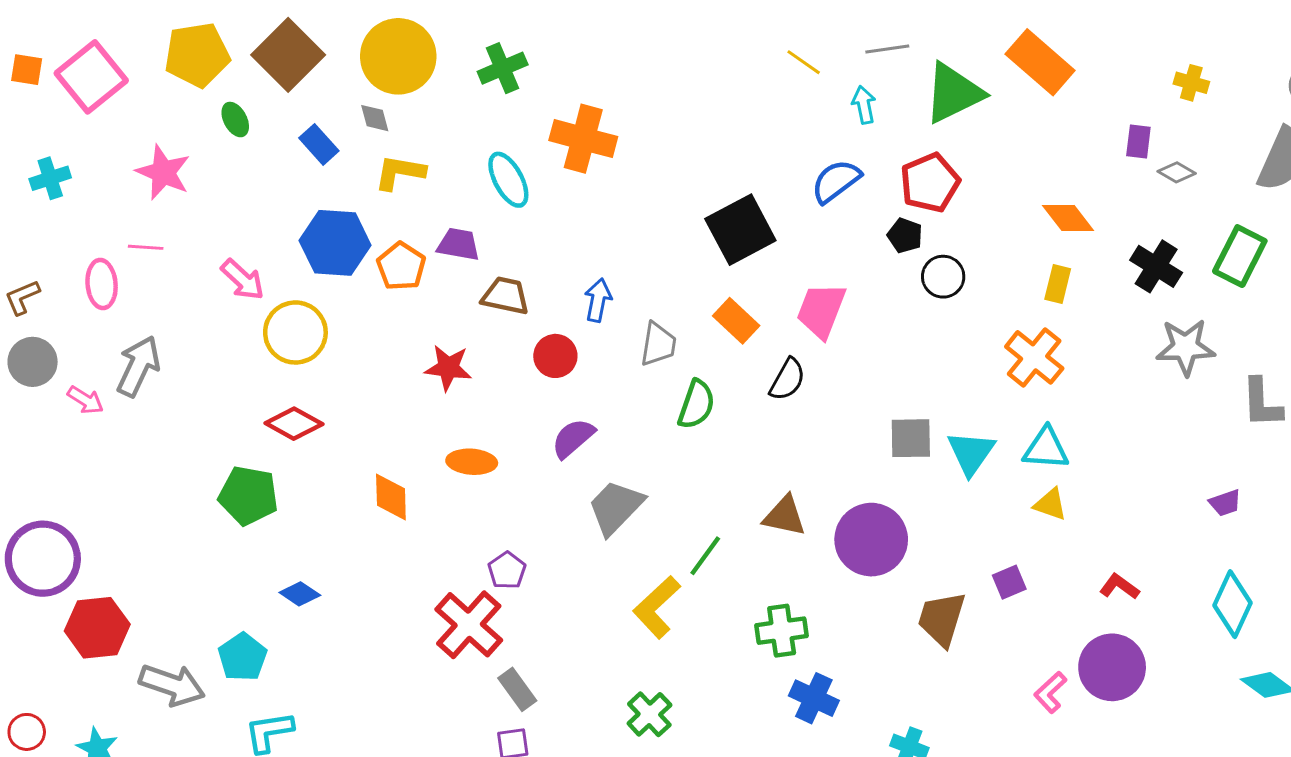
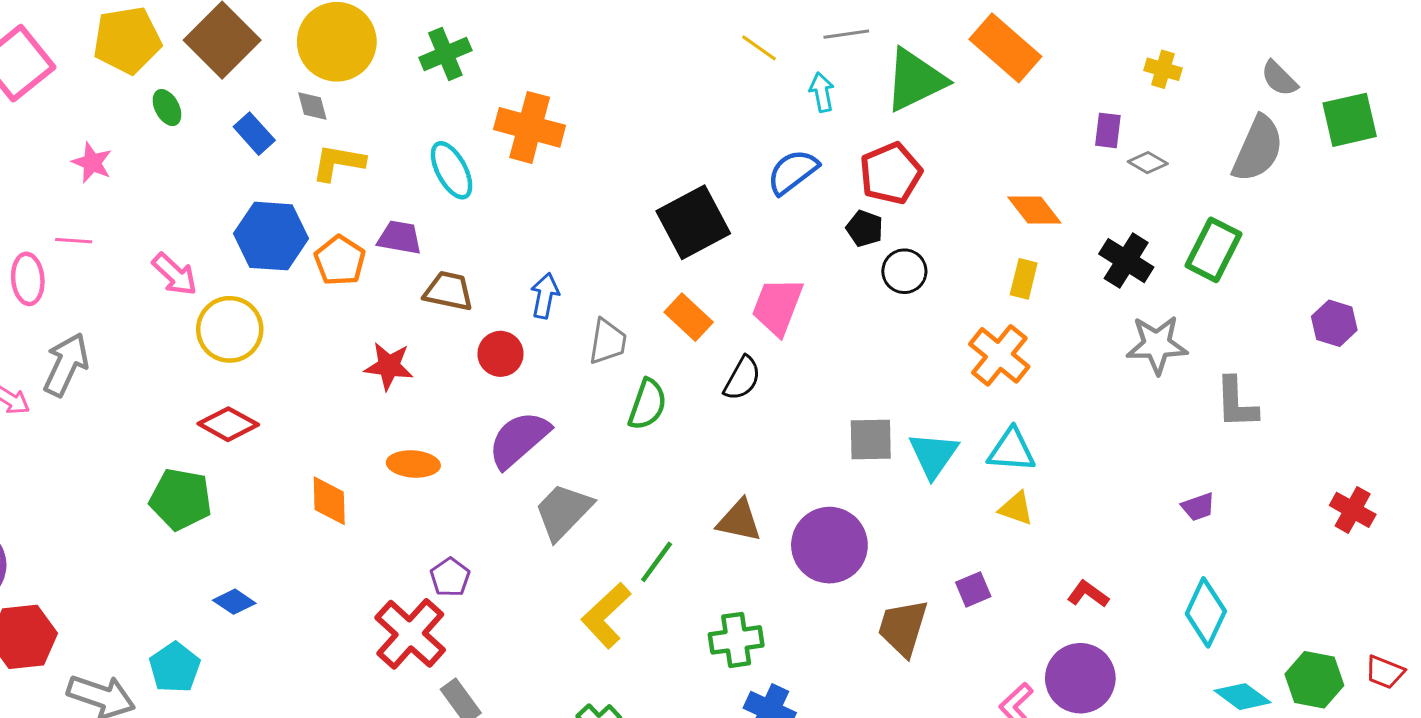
pink star: (163, 172) -> (92, 163), size x0.7
purple semicircle: (573, 438) -> (519, 440), size x1.4

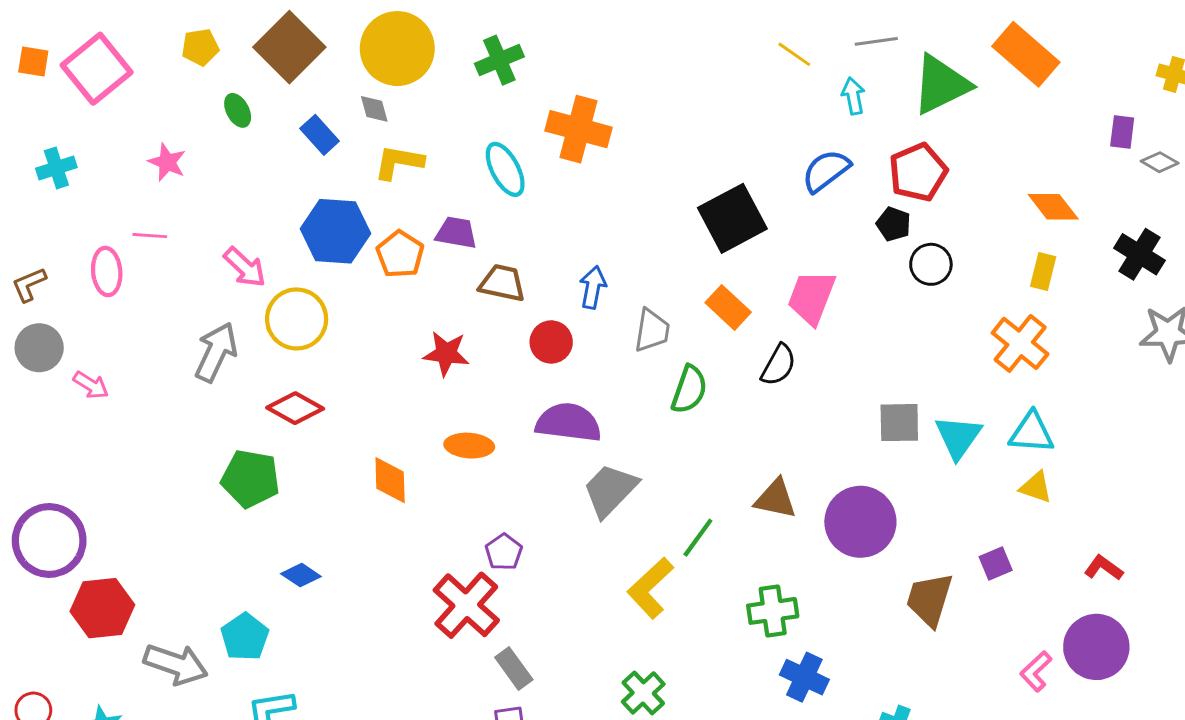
yellow pentagon: (127, 40) -> (200, 47), size x0.6
gray arrow: (66, 365) -> (216, 352), moved
purple semicircle: (519, 440) -> (568, 423), turned 48

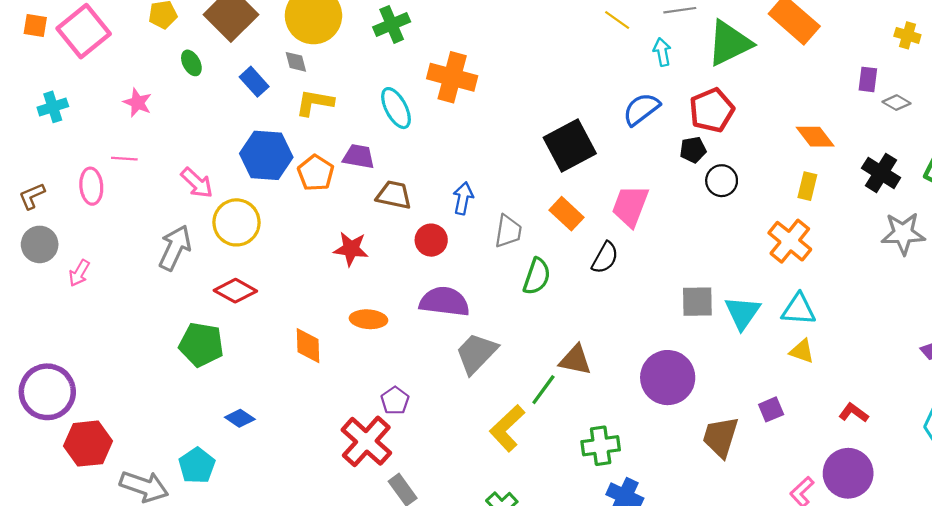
black pentagon: (894, 224) -> (693, 150), turned -30
pink arrow: (91, 385) -> (79, 273), turned 88
brown triangle: (776, 499) -> (575, 360), moved

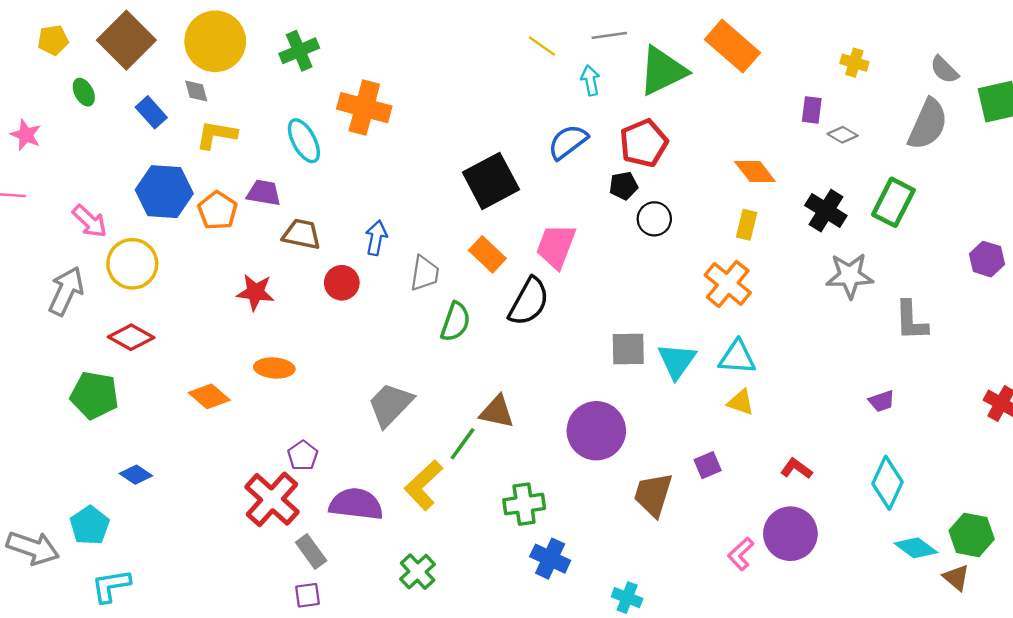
black semicircle: (605, 258) -> (529, 302), size x1.4
purple semicircle: (444, 302) -> (356, 504), moved
orange diamond: (308, 346) -> (209, 396), turned -48

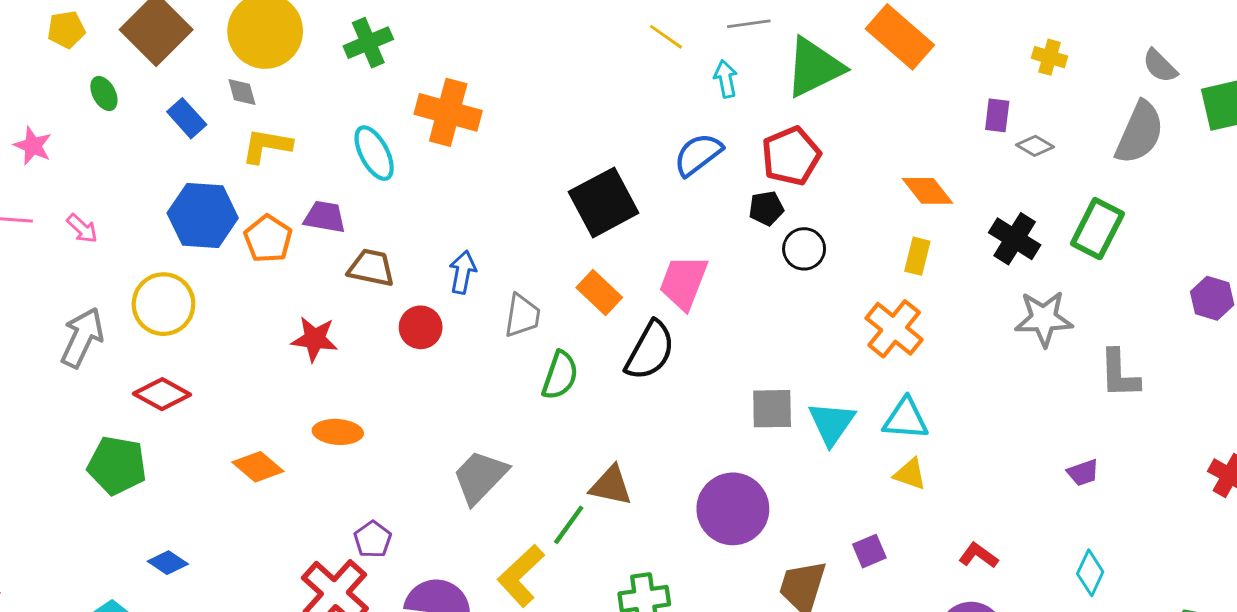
pink arrow: (90, 221) -> (82, 229), moved, size x0.7
cyan diamond: (887, 483) -> (1090, 573), size x0.7

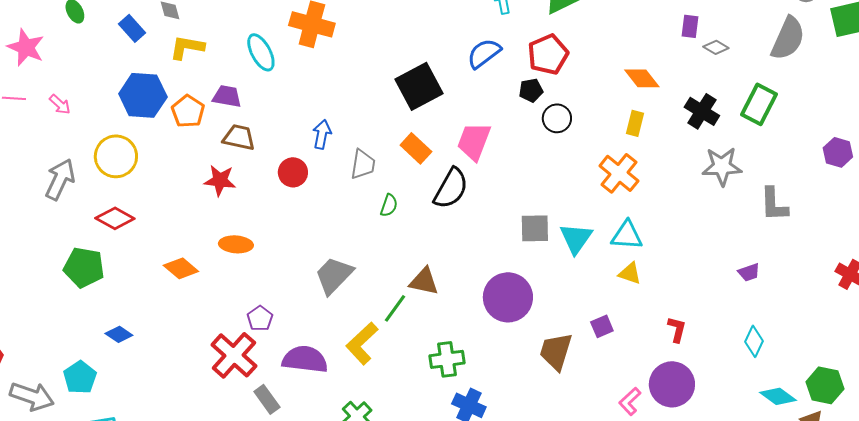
pink star: (33, 146) -> (26, 47), size x1.4
brown trapezoid: (371, 268) -> (239, 137), moved
green semicircle: (560, 375) -> (389, 205), size x0.7
red L-shape: (978, 555) -> (677, 329), turned 68

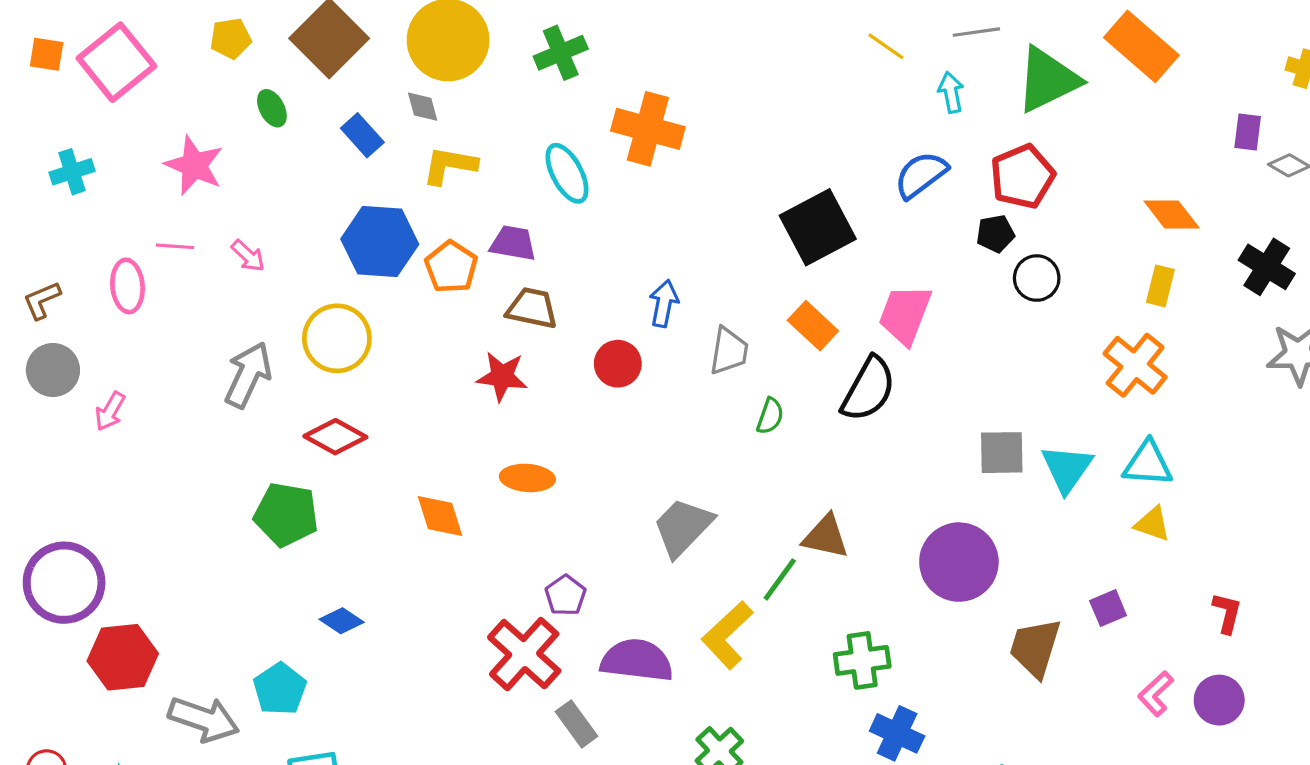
orange diamond: (181, 268) -> (440, 516), turned 32
purple circle: (672, 384) -> (1219, 700), size x0.7
pink L-shape: (630, 401) -> (1156, 694), moved

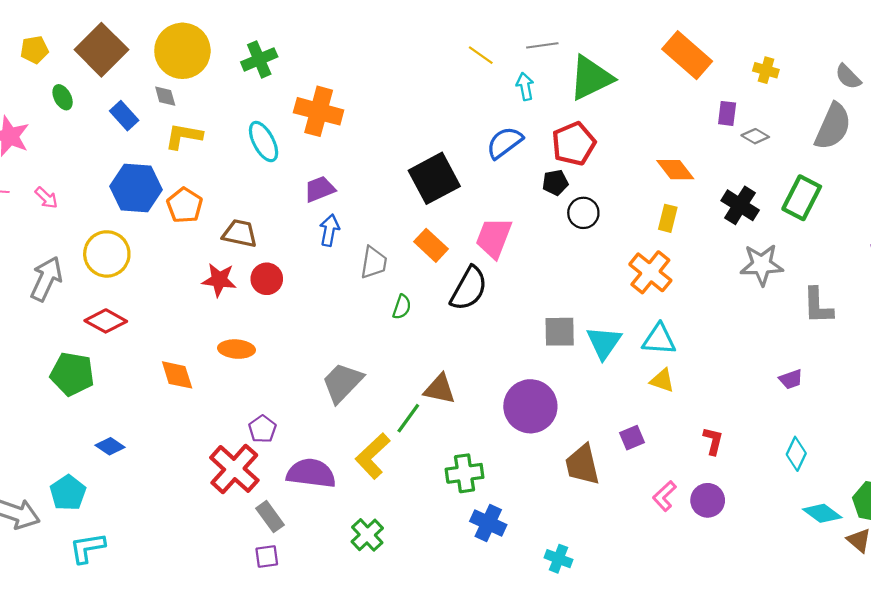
orange rectangle: (1141, 46) -> (687, 55), moved
purple trapezoid: (513, 243) -> (320, 189), moved, turned -32
red circle: (618, 364) -> (267, 279), moved
brown trapezoid: (1035, 648) -> (582, 465), turned -30

